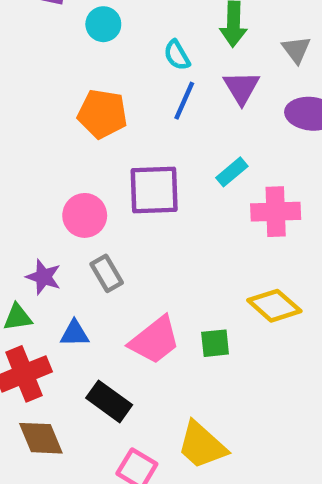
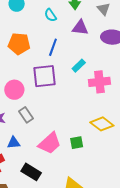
purple triangle: (241, 88) -> (80, 28), turned -48
blue line: (184, 101) -> (53, 47), moved

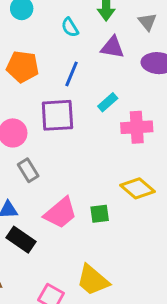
black rectangle: (31, 172) -> (21, 240), moved

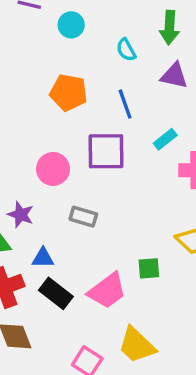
blue line: (72, 74) -> (125, 104), turned -45
gray rectangle: (28, 170) -> (83, 217), moved, turned -45
pink trapezoid: (60, 213) -> (107, 291), moved

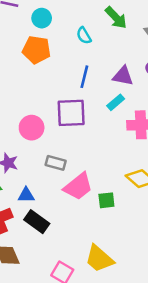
green arrow: (169, 28) -> (116, 18), turned -45
purple triangle: (174, 76) -> (123, 76), moved
orange pentagon: (69, 93) -> (37, 50), moved
blue line: (125, 104) -> (84, 77), turned 35
pink trapezoid: (107, 291) -> (78, 186), moved

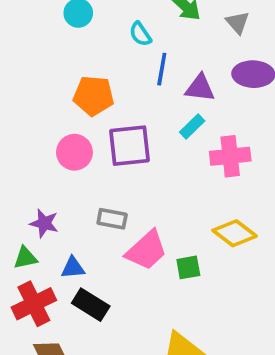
orange pentagon: (37, 50) -> (94, 96), moved
blue line: (84, 77) -> (162, 69), moved
pink circle: (32, 128) -> (74, 152), moved

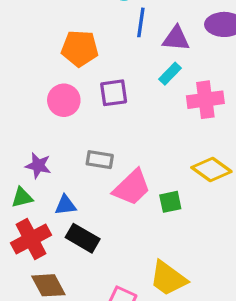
purple square: (130, 146) -> (114, 93), size x0.7

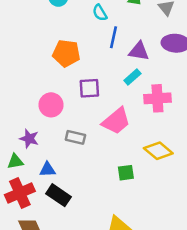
pink circle: (64, 100) -> (51, 105), moved
pink trapezoid: (132, 187) -> (116, 121), moved

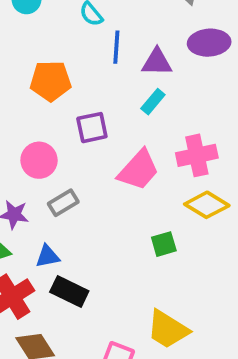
pink cross: (157, 98) -> (197, 155), moved
gray rectangle: (75, 137) -> (63, 203), moved, turned -36

